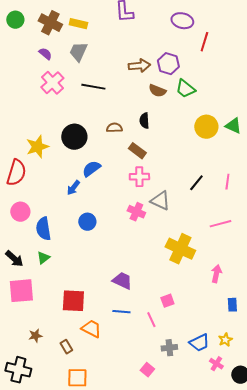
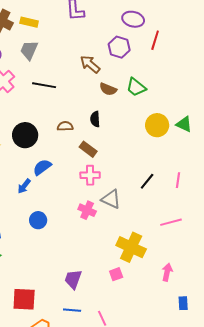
purple hexagon: (168, 64) -> (119, 47), moved
brown arrow: (139, 66) -> (90, 64), turned -135
purple trapezoid: (122, 281) -> (73, 279), turned -95
pink square: (167, 301) -> (116, 274), moved

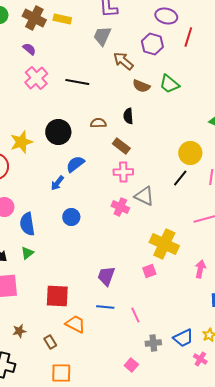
gray trapezoid: (29, 50) -> (102, 36), moved
yellow circle: (157, 125) -> (190, 153), moved

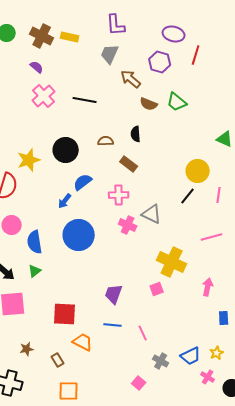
pink cross: (123, 172) -> (119, 195), moved
blue circle: (71, 217) -> (79, 235), size x1.8
gray cross: (153, 343) -> (161, 361), turned 35

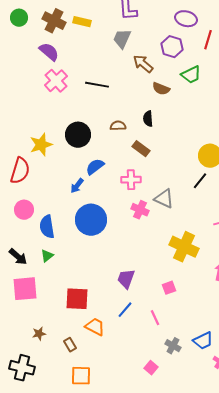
purple semicircle: (37, 67) -> (49, 52), size x1.5
green trapezoid: (177, 102) -> (191, 75), moved, turned -65
pink square: (157, 289) -> (169, 288), moved
blue line: (113, 325) -> (125, 310), turned -54

